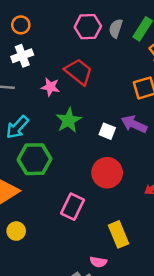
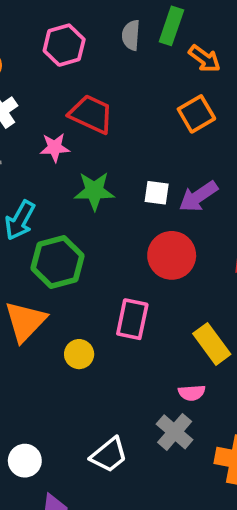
pink hexagon: (88, 27) -> (64, 45), moved
green star: (69, 120) -> (94, 191), turned -30
purple arrow: (134, 124) -> (198, 197), moved, turned -45
yellow circle: (16, 231) -> (79, 354), moved

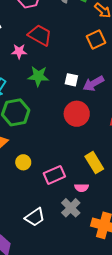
pink rectangle: (132, 319) -> (54, 175), moved, turned 50

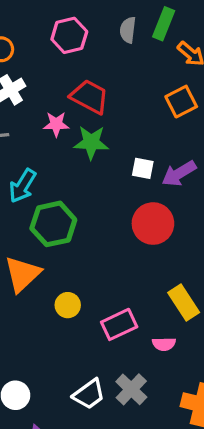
green star: (38, 76) -> (91, 142), moved
gray cross: (71, 208) -> (131, 389), moved

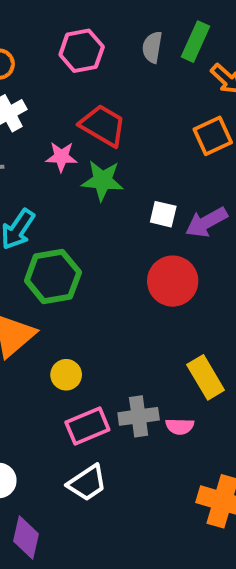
pink rectangle: (119, 324) -> (87, 426), moved
gray cross: (131, 389) -> (139, 416), moved, turned 36

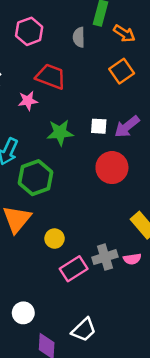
gray semicircle: (152, 47) -> (79, 37), moved
green star: (102, 180) -> (60, 133), moved
white trapezoid: (87, 483) -> (84, 330), moved

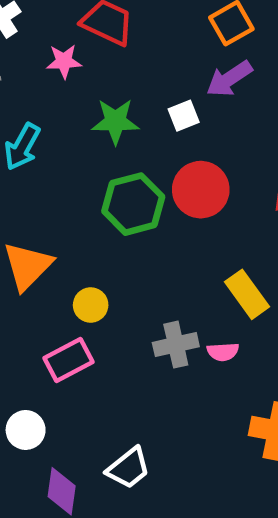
white square: (99, 126) -> (184, 116), turned -30
purple arrow: (127, 127) -> (229, 79), moved
green hexagon: (35, 178) -> (133, 204), moved
pink rectangle: (74, 269) -> (69, 360), moved

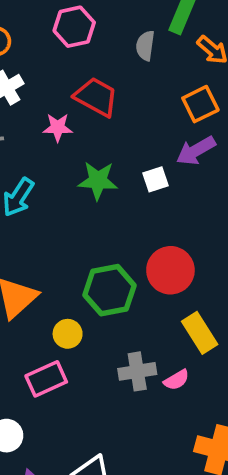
red circle: (201, 190) -> (170, 270), moved
green hexagon: (133, 204) -> (109, 290), moved
pink semicircle: (223, 352) -> (176, 380), turned -30

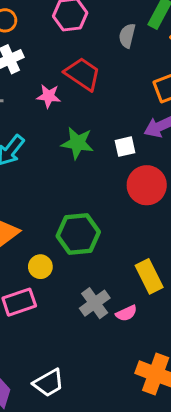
red circle: (170, 270) -> (147, 185), moved
gray cross: (137, 371) -> (95, 303), turned -32

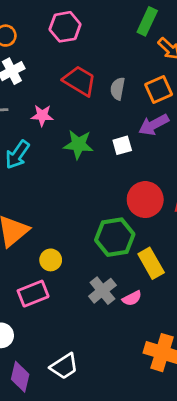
gray semicircle: (127, 36) -> (118, 89), moved
pink star: (49, 96) -> (42, 116), moved
red circle: (147, 185) -> (145, 200), moved
green hexagon: (78, 234) -> (115, 237), moved

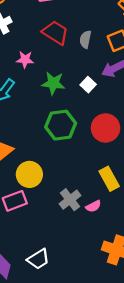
white square: (122, 145) -> (88, 85), turned -32
green hexagon: (115, 237) -> (61, 125), moved
yellow circle: (51, 260) -> (29, 174), size x1.5

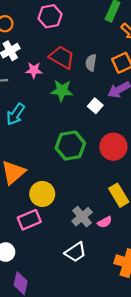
pink star: (25, 60) -> (34, 70), moved
green star: (53, 83) -> (62, 91), moved
white trapezoid: (38, 259) -> (76, 252), moved

